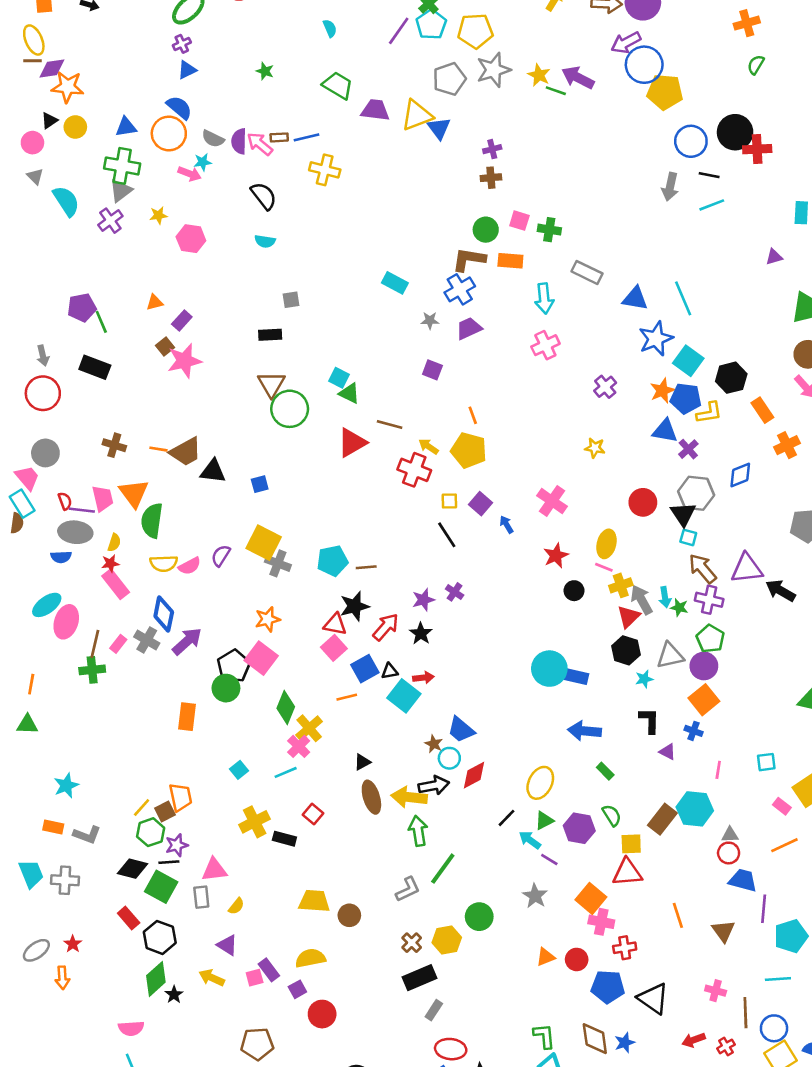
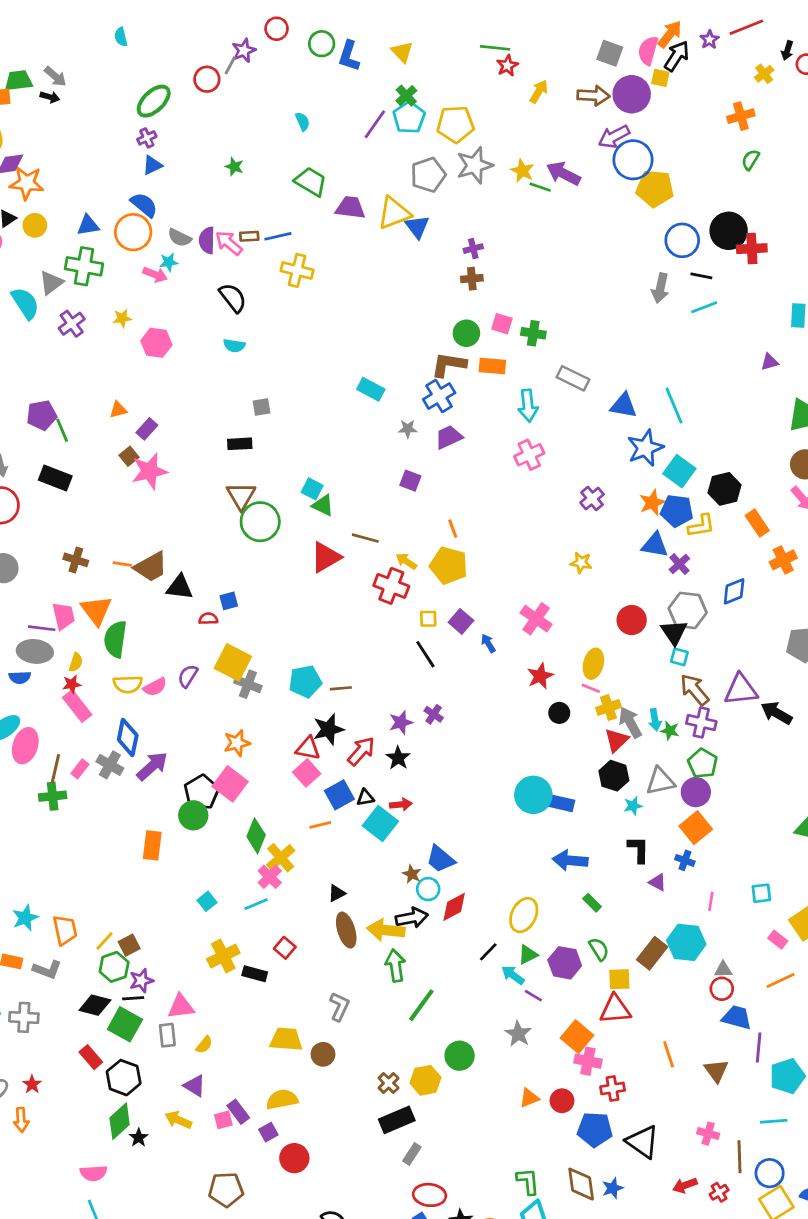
gray triangle: (121, 191) -> (51, 283), moved
red semicircle: (65, 501) -> (208, 619), moved, turned -72
orange trapezoid: (181, 797) -> (65, 930), moved
gray L-shape: (408, 889) -> (339, 1007), moved, turned -40

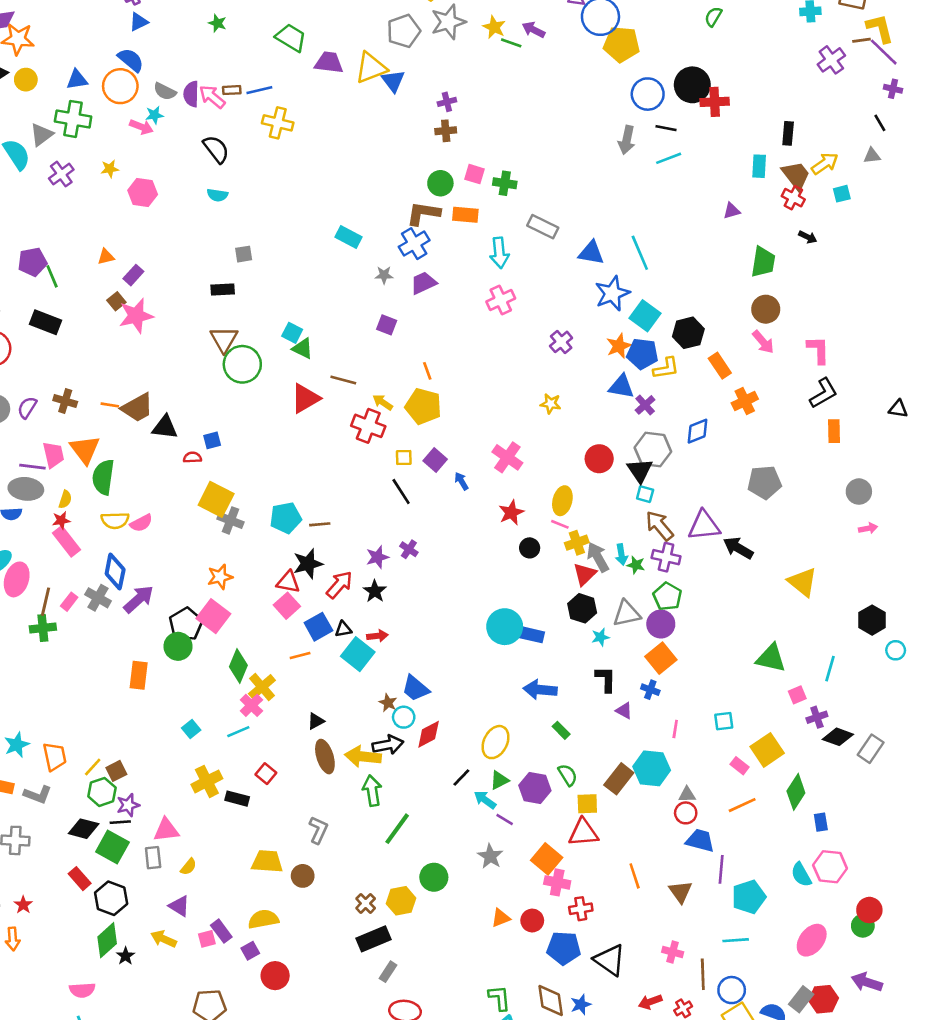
purple arrow: (563, 173) -> (534, 30), size x0.7
purple semicircle: (188, 676) -> (27, 408), moved

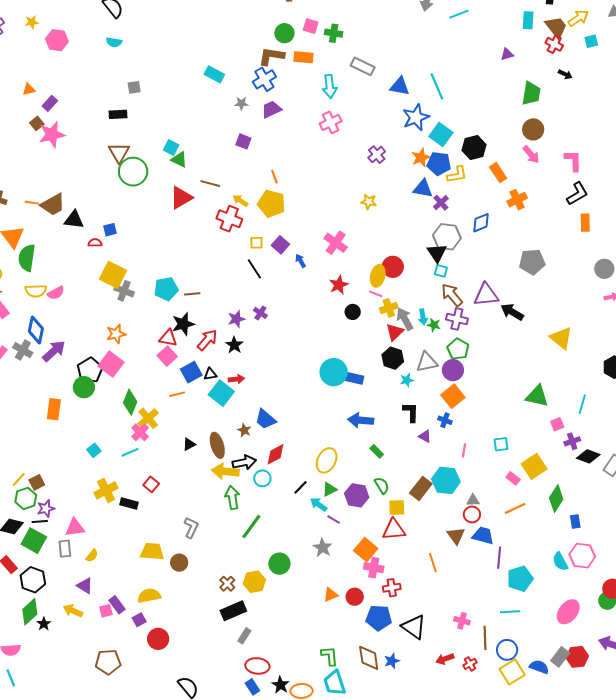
red circle: (599, 459) -> (393, 267), moved
cyan circle: (404, 717) -> (262, 478), moved
brown ellipse: (325, 757) -> (217, 445), moved
brown triangle: (680, 892) -> (456, 536), moved

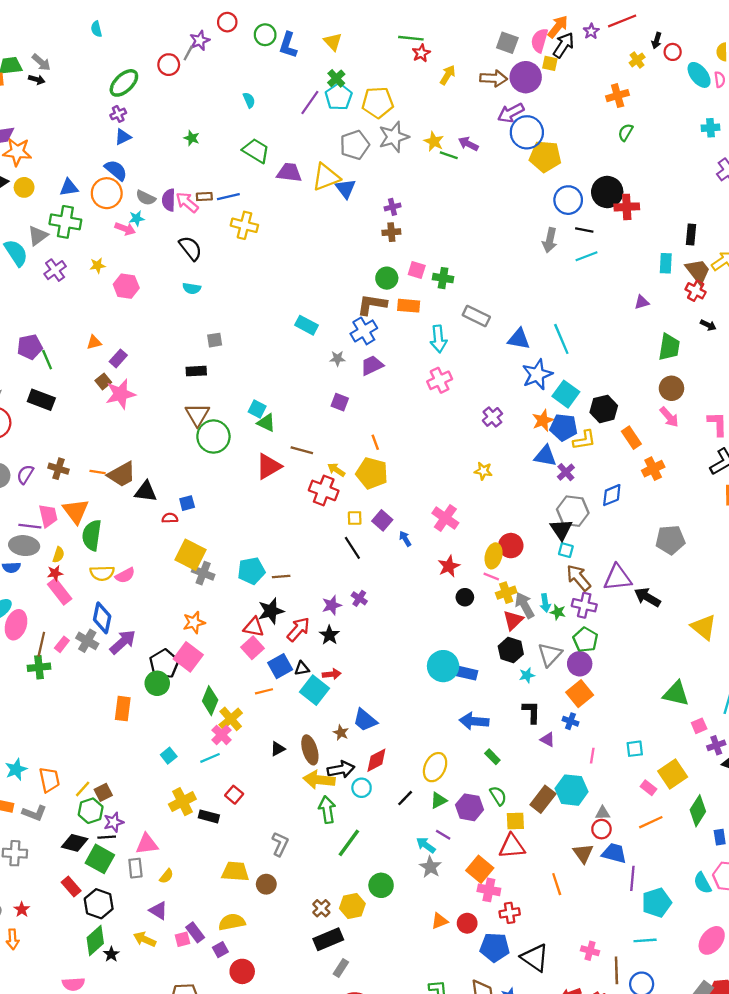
gray triangle: (427, 362) -> (550, 655), turned -35
cyan arrow: (319, 504) -> (426, 845), moved

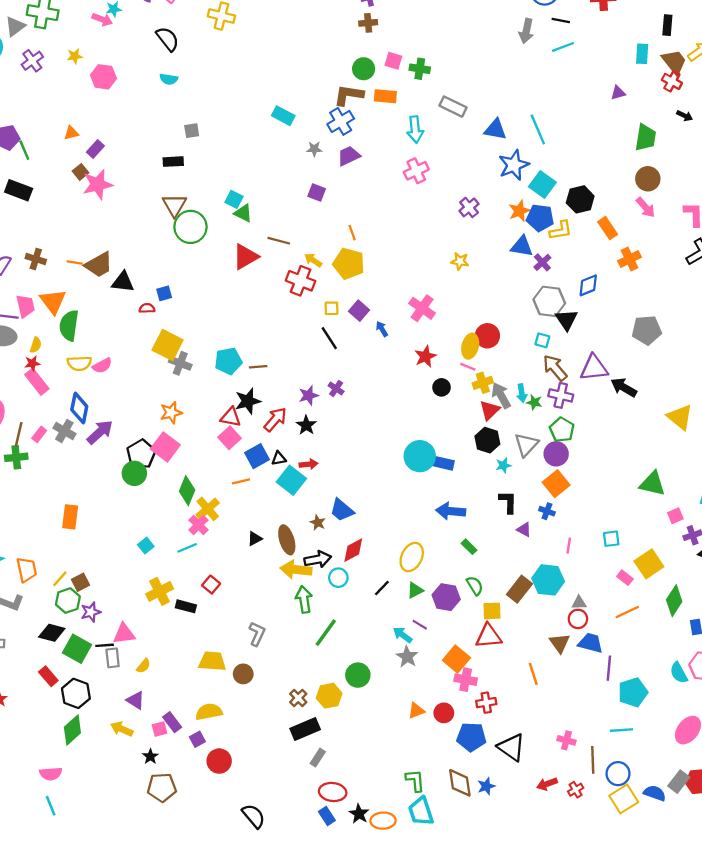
black triangle: (561, 529) -> (566, 320), moved
orange rectangle: (123, 709) -> (70, 517), moved
black line: (107, 837) -> (105, 645), moved
black star: (111, 954) -> (150, 756), moved

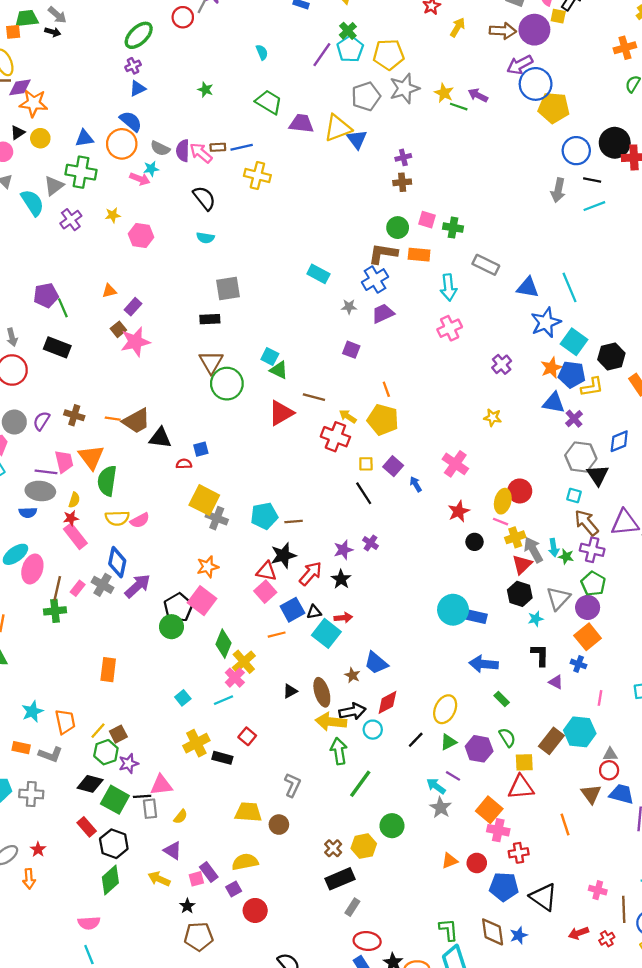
gray square: (192, 131) -> (228, 289), size x1.6

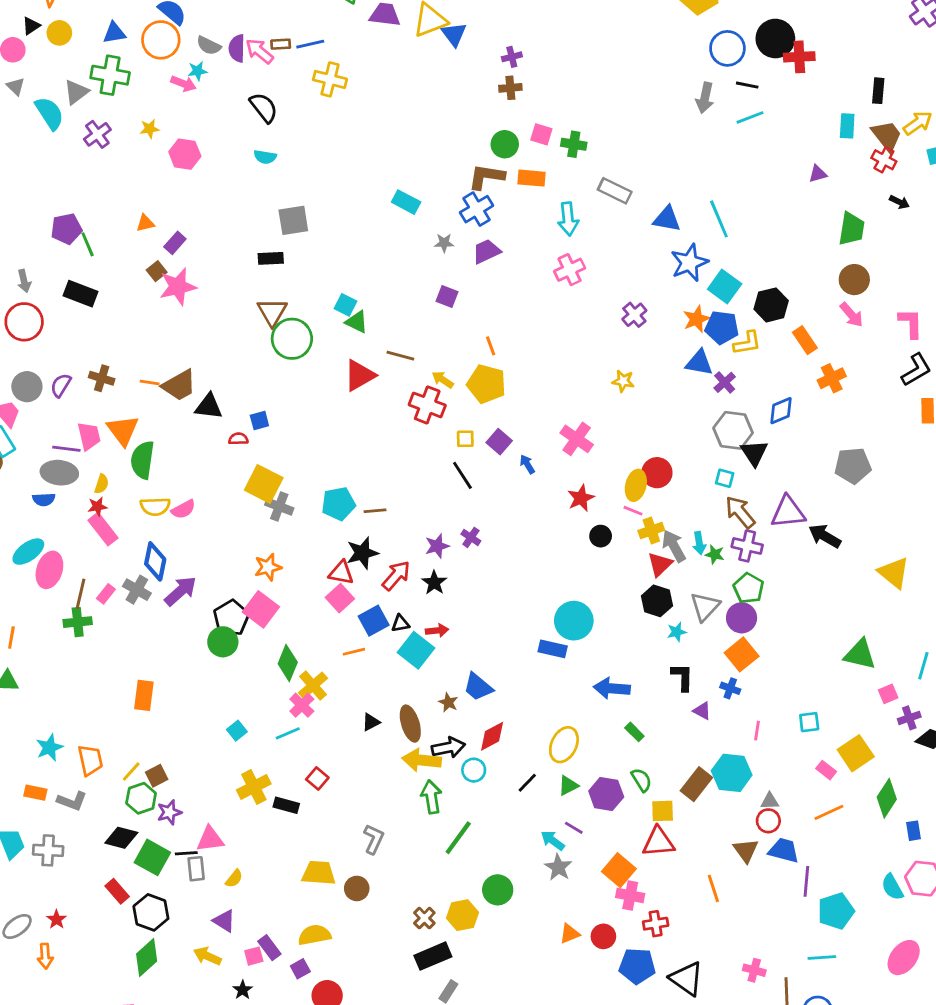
blue rectangle: (476, 616) -> (553, 649), moved

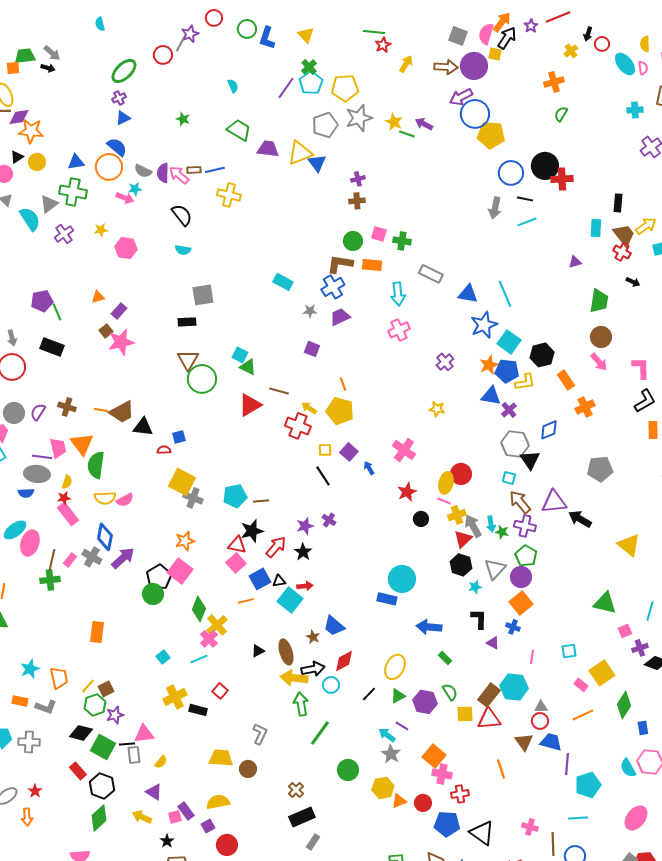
red triangle: (658, 842) -> (489, 719), moved
yellow hexagon: (462, 915) -> (383, 788), moved

